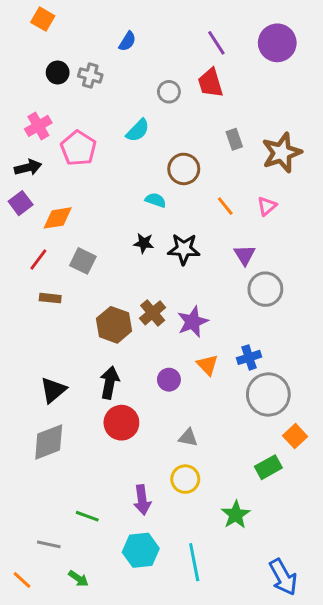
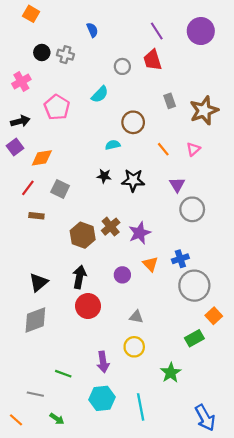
blue semicircle: (127, 41) -> (92, 30), turned -56
pink cross: (38, 126) -> (21, 82), moved
cyan semicircle: (156, 200) -> (113, 145), turned -32

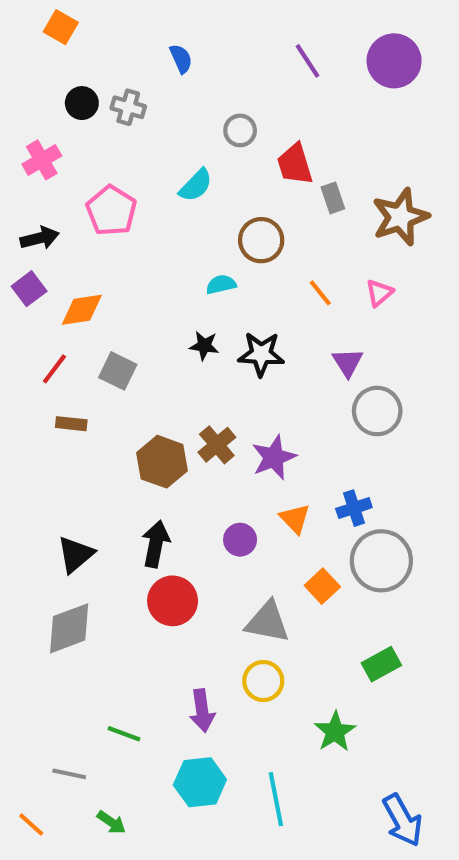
red trapezoid: (152, 60) -> (295, 164), moved
orange square: (214, 316) -> (322, 586), moved
gray triangle: (136, 317) -> (267, 622), size x1.6

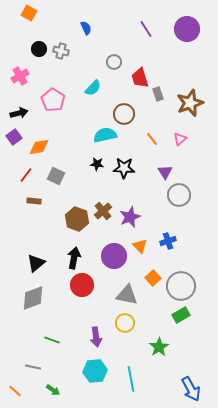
cyan semicircle: (221, 284) -> (105, 135), size x1.6
purple circle: (240, 540) -> (114, 256), size x1.6
gray circle: (381, 561) -> (181, 286), moved
green line: (124, 734) -> (52, 340), moved

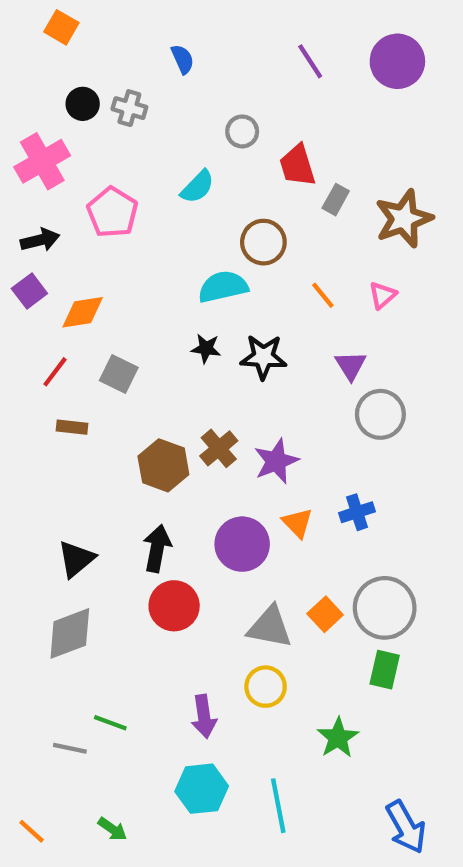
pink cross: (20, 76) -> (42, 161), size x1.4
gray rectangle: (158, 94) -> (336, 200), turned 48
orange square: (153, 278) -> (325, 614), moved
green rectangle: (181, 315) -> (385, 670), turned -48
gray line: (33, 367) -> (70, 748), moved

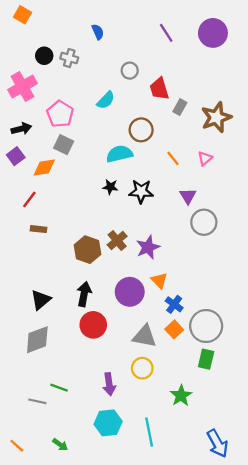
orange square: (61, 27) -> (23, 15), moved
gray square: (119, 374) -> (64, 145), moved
blue cross: (357, 512) -> (174, 304), moved, turned -36

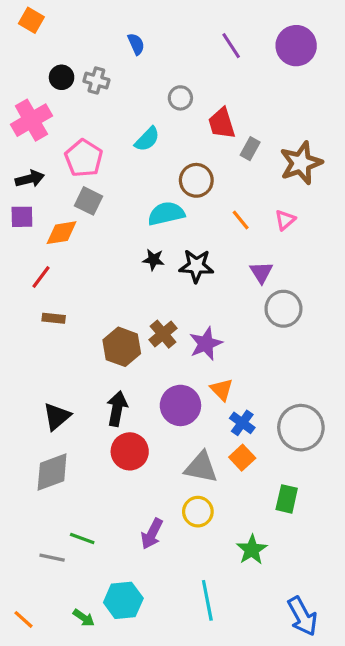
purple square: (16, 156) -> (22, 217), turned 36
gray circle: (206, 326) -> (301, 428), moved
purple arrow: (109, 384) -> (152, 534), turned 35
cyan hexagon: (108, 423) -> (123, 600), moved

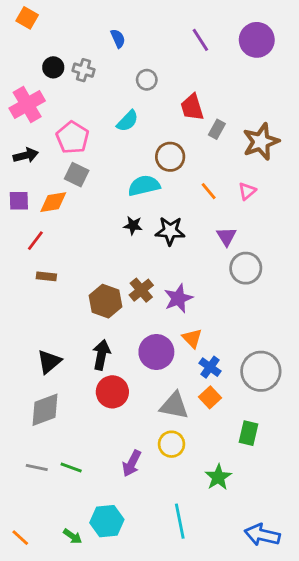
gray circle: (180, 98) -> (147, 80), moved
purple square: (22, 217) -> (19, 201), moved
gray line: (52, 558) -> (37, 468), moved
blue arrow: (302, 616) -> (262, 535), turned 132

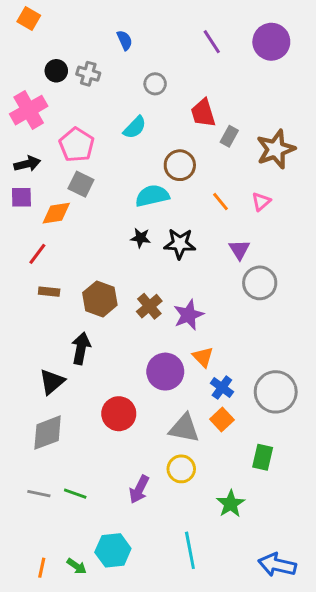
purple square: (19, 201) -> (21, 197), moved
brown hexagon: (106, 301) -> (100, 299), moved
black arrow: (101, 355) -> (81, 348), moved
orange line: (20, 538) -> (42, 568), moved, turned 60

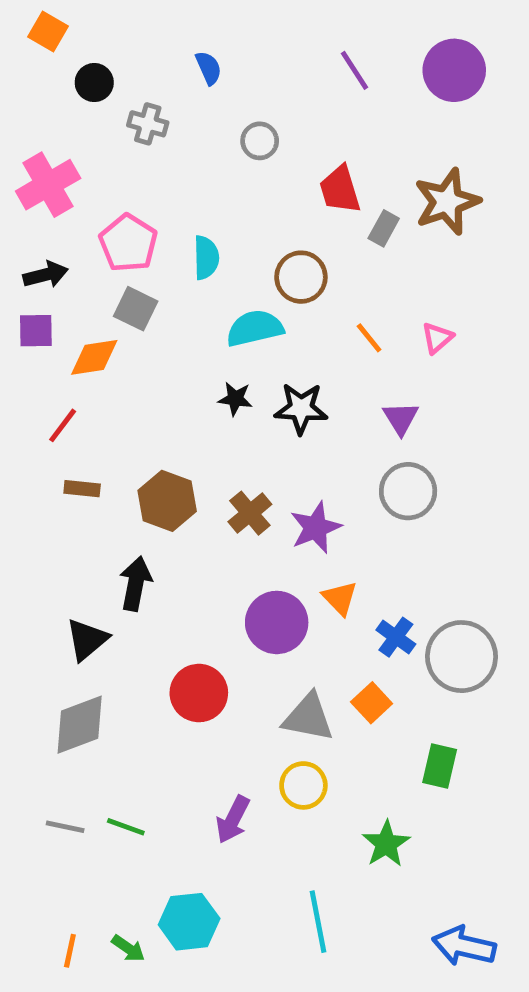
black circle: (56, 71) -> (94, 83), moved
cyan semicircle: (135, 127) -> (206, 258), moved, turned -45
brown star: (276, 149) -> (447, 202), moved
gray circle: (260, 283) -> (408, 491), moved
blue cross: (222, 388) -> (396, 637), moved

